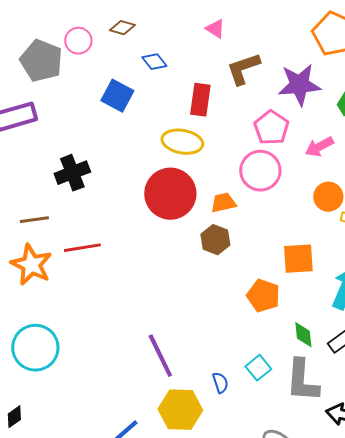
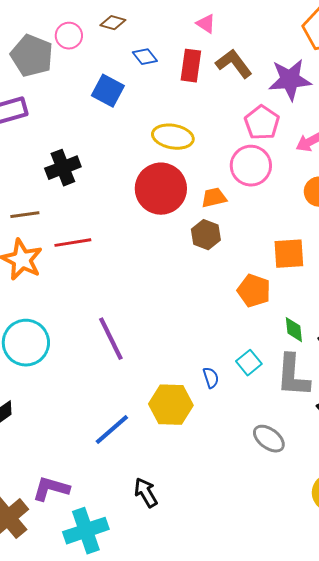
brown L-shape: (243, 69) -> (234, 64), turned 72
red rectangle: (200, 100) -> (191, 66), moved
purple line: (160, 356) -> (111, 339), moved

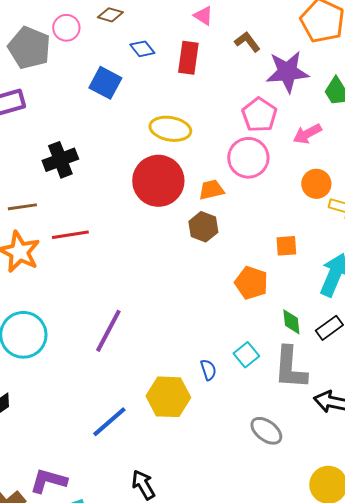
brown L-shape: (234, 64) -> (247, 42), moved, size x0.7
orange square: (289, 254) -> (286, 246), size x0.7
purple line: (111, 339) -> (108, 331), turned 54

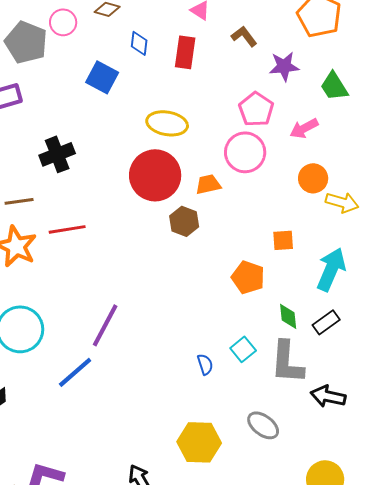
blue diamond: (142, 49) -> (139, 43), turned 45
purple star: (287, 72) -> (284, 66), size x0.7
brown hexagon: (203, 227) -> (184, 221), moved
yellow hexagon: (168, 397) -> (199, 442), moved
blue line: (109, 422) -> (75, 372), moved

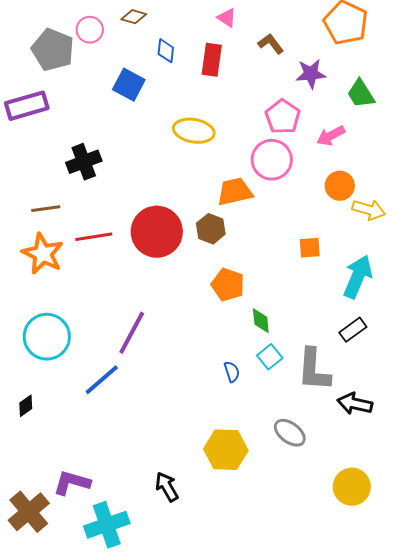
red circle: (155, 175) -> (157, 232), moved
orange trapezoid: (208, 184) -> (235, 192), size x1.4
orange pentagon: (248, 277) -> (228, 285), moved
green diamond: (288, 316) -> (261, 321), moved

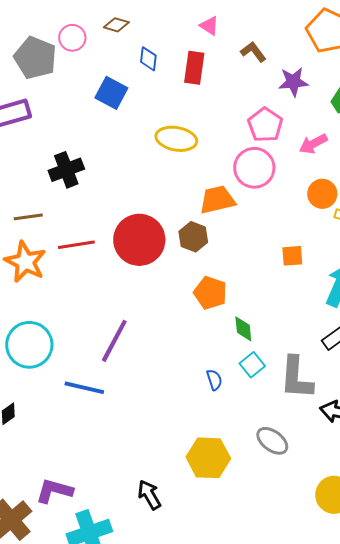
blue line: (102, 380) -> (84, 388), turned 54

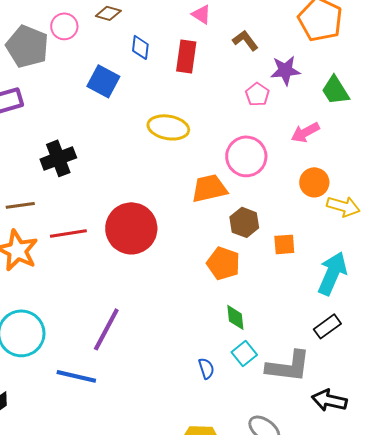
pink pentagon: (265, 125) -> (257, 94), moved, size x0.7
brown hexagon: (193, 237) -> (244, 222), moved
orange pentagon: (210, 293) -> (223, 263), moved
gray L-shape: (296, 378) -> (288, 366), turned -87

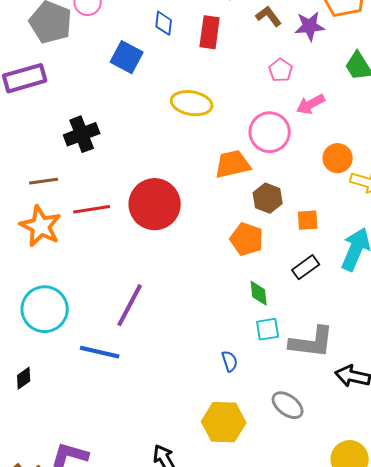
purple star: (285, 70) -> (310, 26), moved
pink arrow: (305, 132) -> (311, 104), moved
black rectangle: (327, 326) -> (306, 267), moved
cyan square: (244, 353) -> (268, 329), turned 30
blue semicircle: (206, 368) -> (230, 361), moved

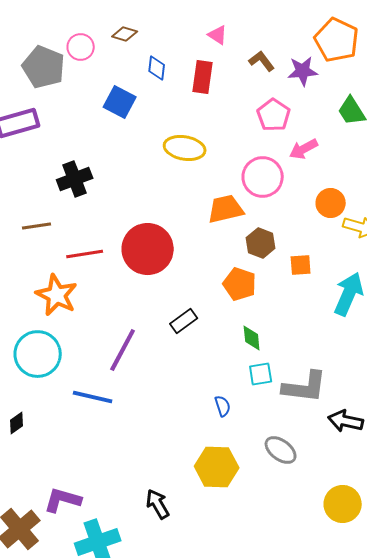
pink pentagon: (281, 70) -> (274, 115), size x1.4
orange star: (41, 226) -> (57, 295), moved
black rectangle: (306, 267) -> (184, 321), moved

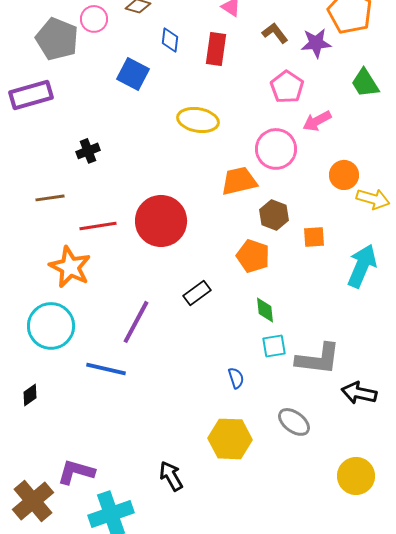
black cross: (75, 179) -> (88, 151), size x0.7

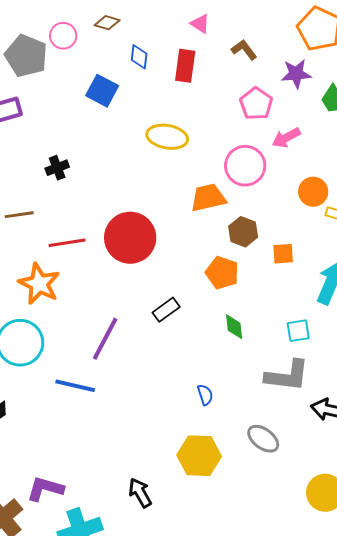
purple star: (316, 43) -> (296, 74), moved
cyan square: (274, 346) -> (298, 331), moved

